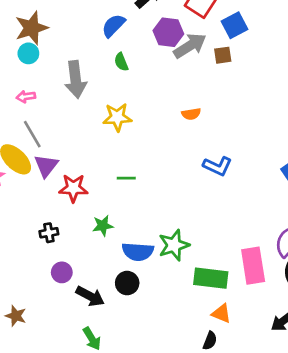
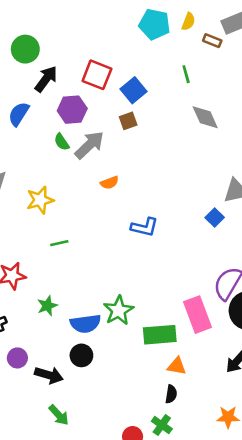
gray arrow: (190, 46) -> (89, 145), moved
green semicircle: (121, 62) -> (62, 142), moved
green line: (126, 178) -> (59, 243), moved

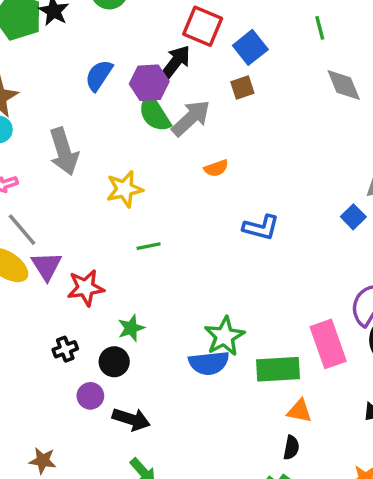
black arrow: (46, 79) -> (176, 62), moved
purple hexagon: (72, 110) -> (149, 83), moved
green semicircle: (62, 142) -> (154, 113), size x1.6
blue semicircle: (85, 324) -> (209, 363), moved
black circle: (81, 355) -> (114, 362), moved

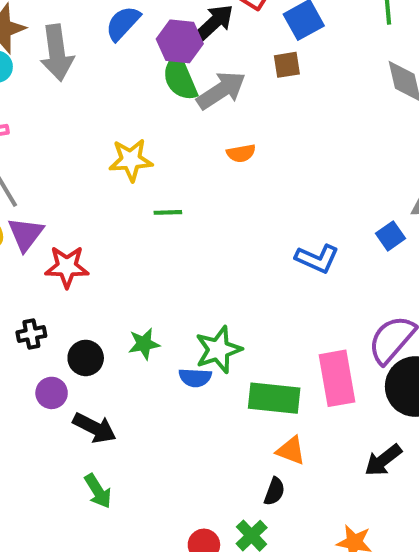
gray arrow: (64, 151) -> (57, 53), moved
blue L-shape: (261, 227) -> (317, 259), moved
green line: (149, 246) -> (168, 212), moved
green star: (131, 328) -> (144, 344), moved
blue semicircle: (209, 363) -> (195, 378), size x0.7

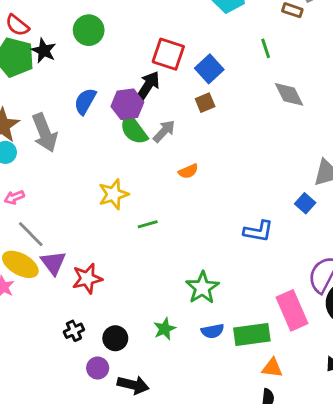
gray arrow: (221, 90) -> (164, 131), size x0.7
green star: (144, 344) -> (165, 329), moved
green star: (218, 350) -> (202, 288), moved
blue semicircle: (195, 378) -> (212, 331), moved

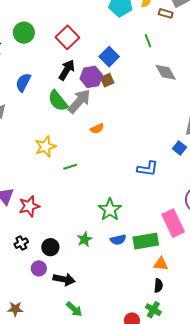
red square: (168, 54) -> (67, 37), moved, turned 30
purple hexagon: (127, 104) -> (91, 77), moved
gray arrow: (164, 131) -> (79, 101), size x1.5

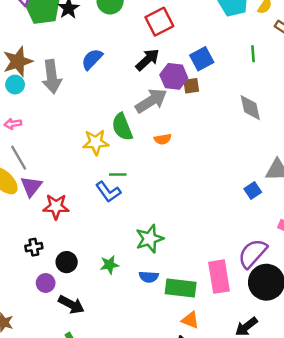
gray diamond: (166, 72) -> (250, 108), moved
green semicircle: (58, 101) -> (122, 127), moved
blue L-shape: (148, 169) -> (108, 192), moved, turned 30

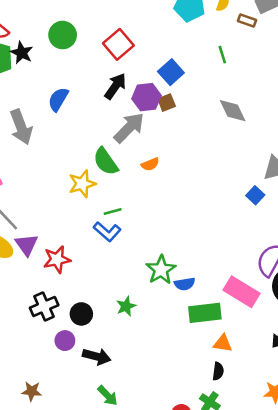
black cross: (34, 247) -> (44, 306), size x1.5
blue semicircle: (149, 277) -> (185, 284), moved
pink rectangle: (219, 277) -> (242, 292), turned -36

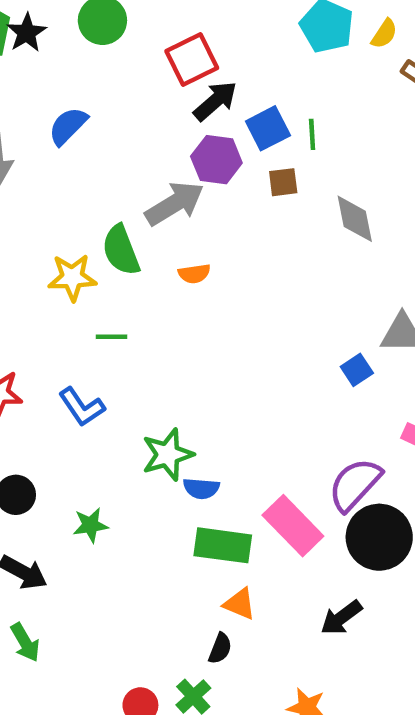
green line: (222, 55) -> (312, 134), moved
black arrow: (115, 86) -> (215, 101), moved
brown square: (167, 103) -> (283, 182), moved
blue L-shape: (107, 232) -> (82, 407), moved
green star: (126, 306) -> (90, 525), moved

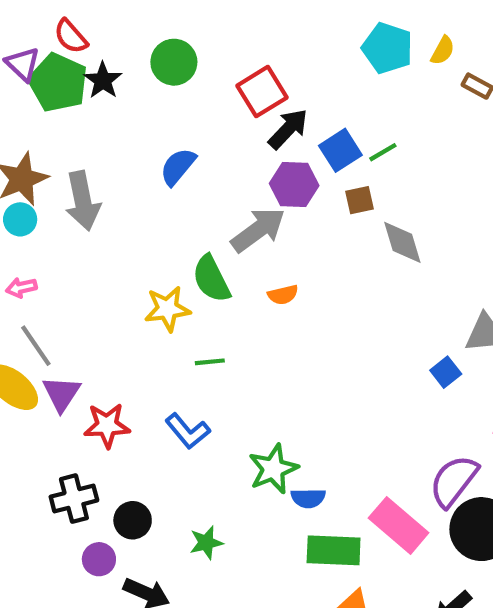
blue semicircle: (68, 126) -> (178, 167), moved
green line: (312, 134) -> (383, 152), turned 68
gray diamond: (355, 219) -> (402, 242), moved

